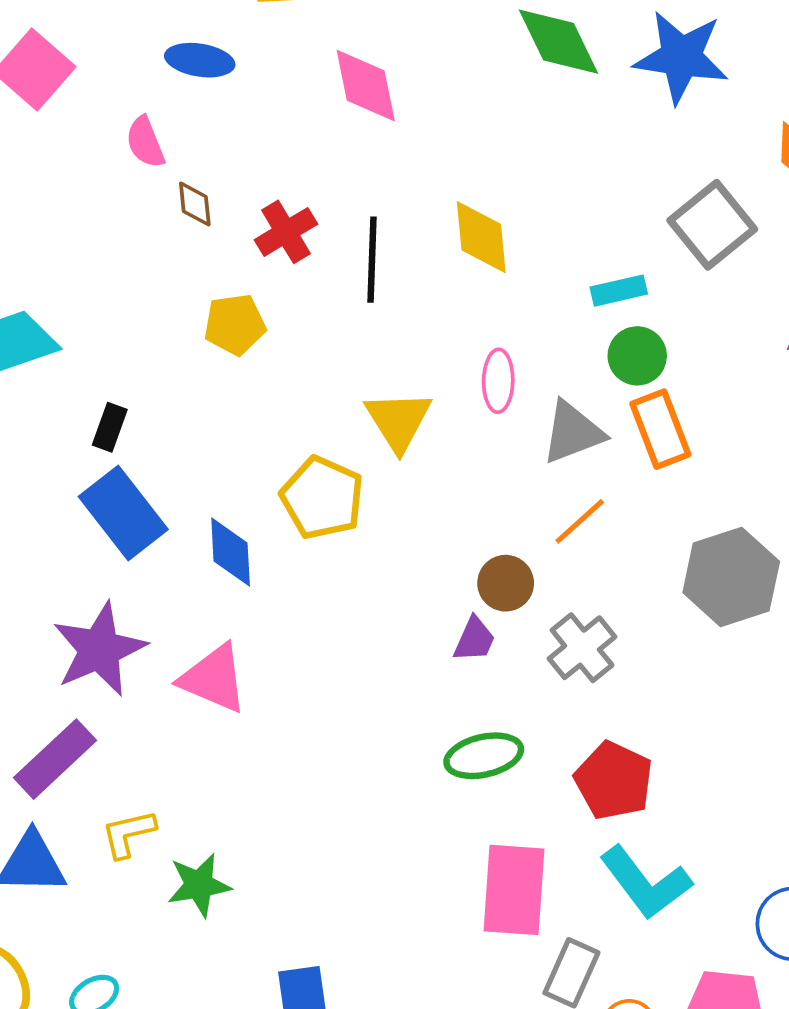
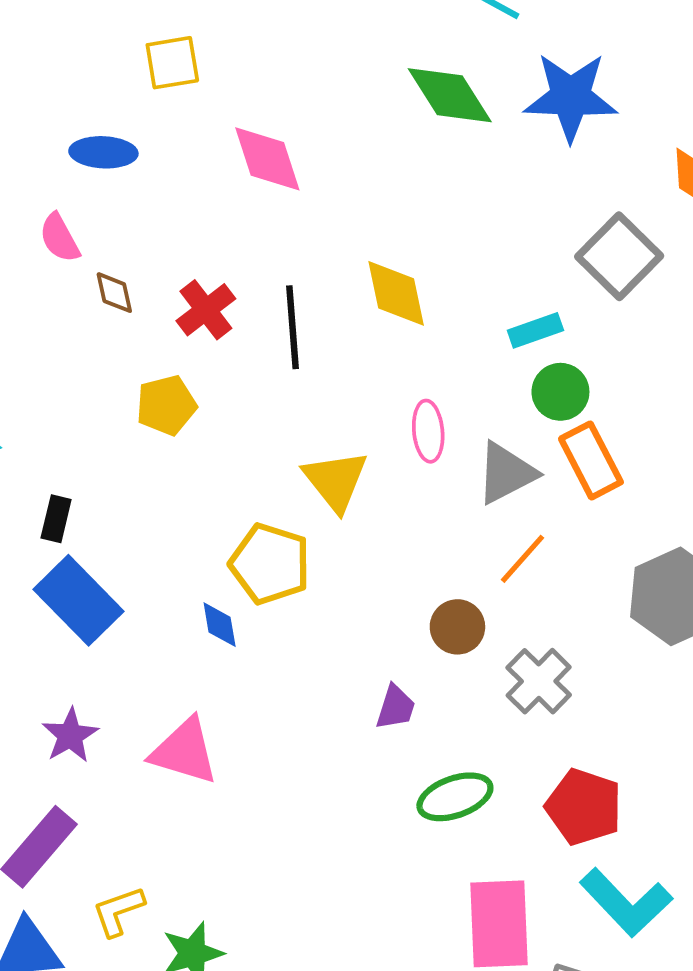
blue diamond: (231, 552) -> (220, 625), moved, size x0.7
purple trapezoid: (474, 639) -> (396, 707), moved
purple star: (99, 649) -> (70, 735), size x0.6

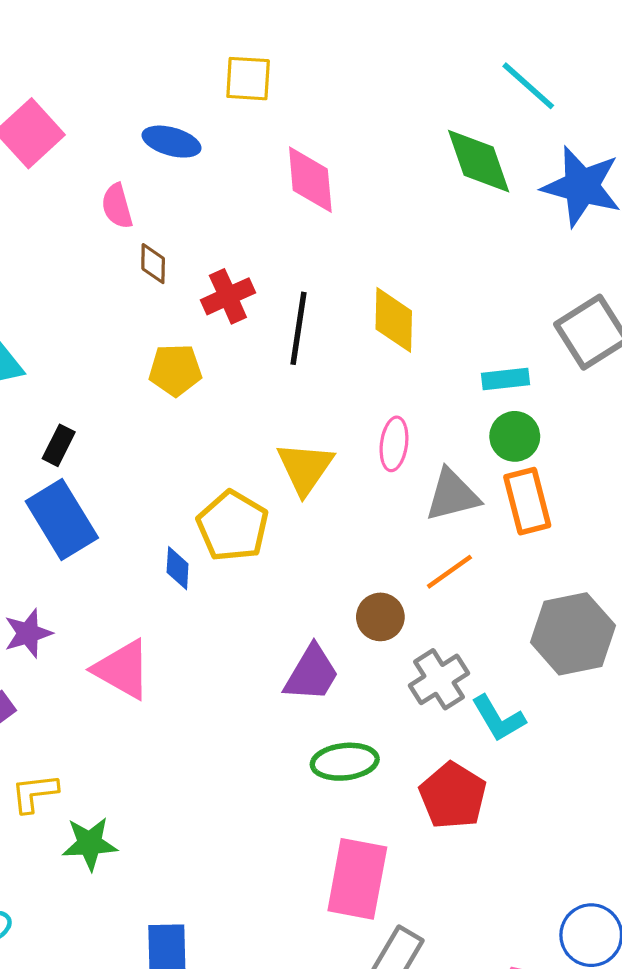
purple trapezoid: (396, 707) -> (312, 673), size x1.5
cyan L-shape: (626, 902) -> (498, 718), moved, size x0.7

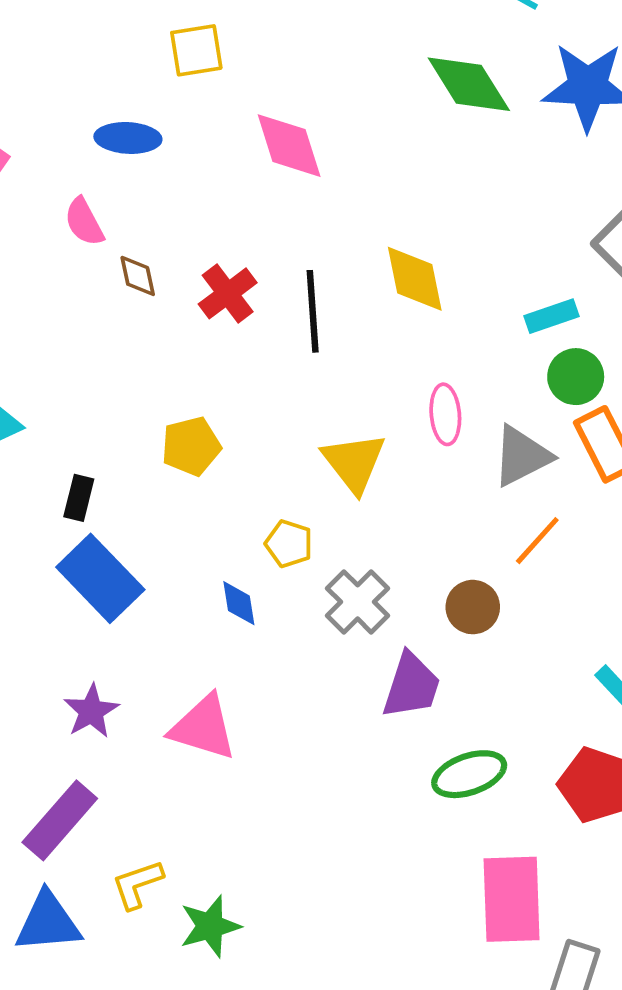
yellow pentagon: (175, 370) -> (191, 446), moved
yellow pentagon: (233, 526) -> (289, 544), size x0.6
gray cross: (439, 679) -> (358, 602), moved

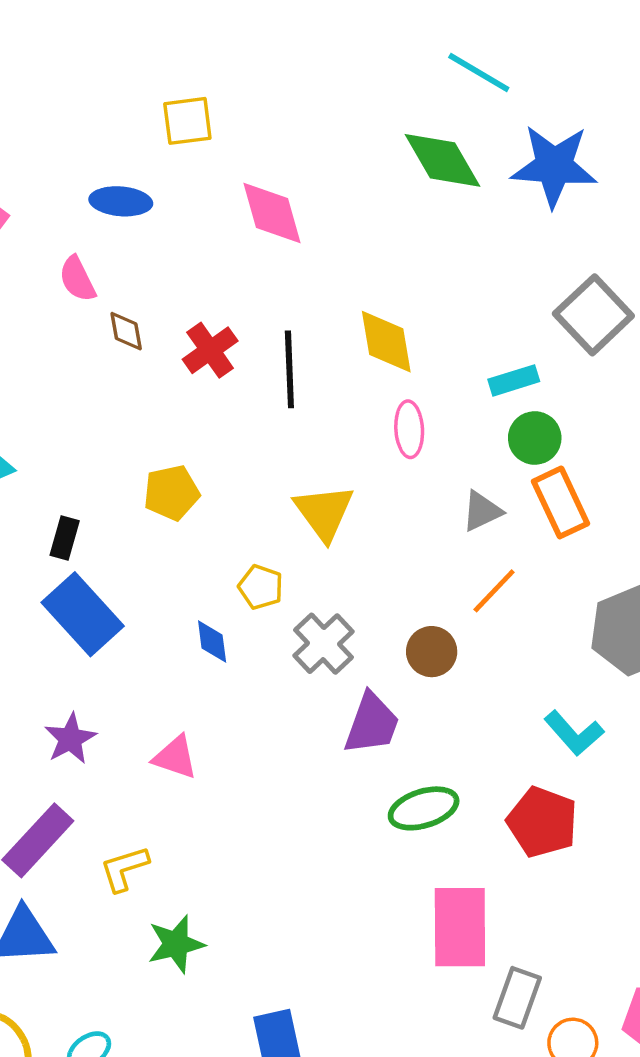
pink ellipse: (445, 414) -> (409, 429), moved
gray triangle: (522, 456) -> (482, 511), size x0.7
pink triangle: (203, 727) -> (175, 757), size x0.7
yellow L-shape: (137, 884) -> (124, 869), moved

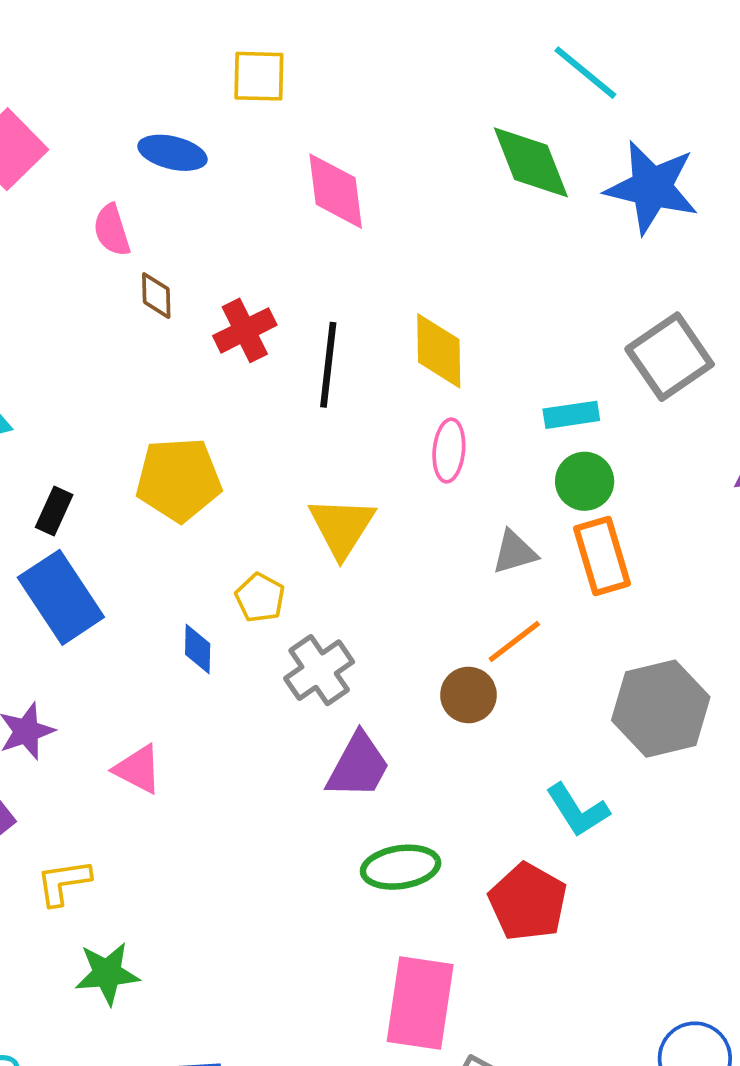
yellow pentagon: (172, 493) -> (179, 480), size x1.4
brown circle: (432, 652) -> (468, 695), moved

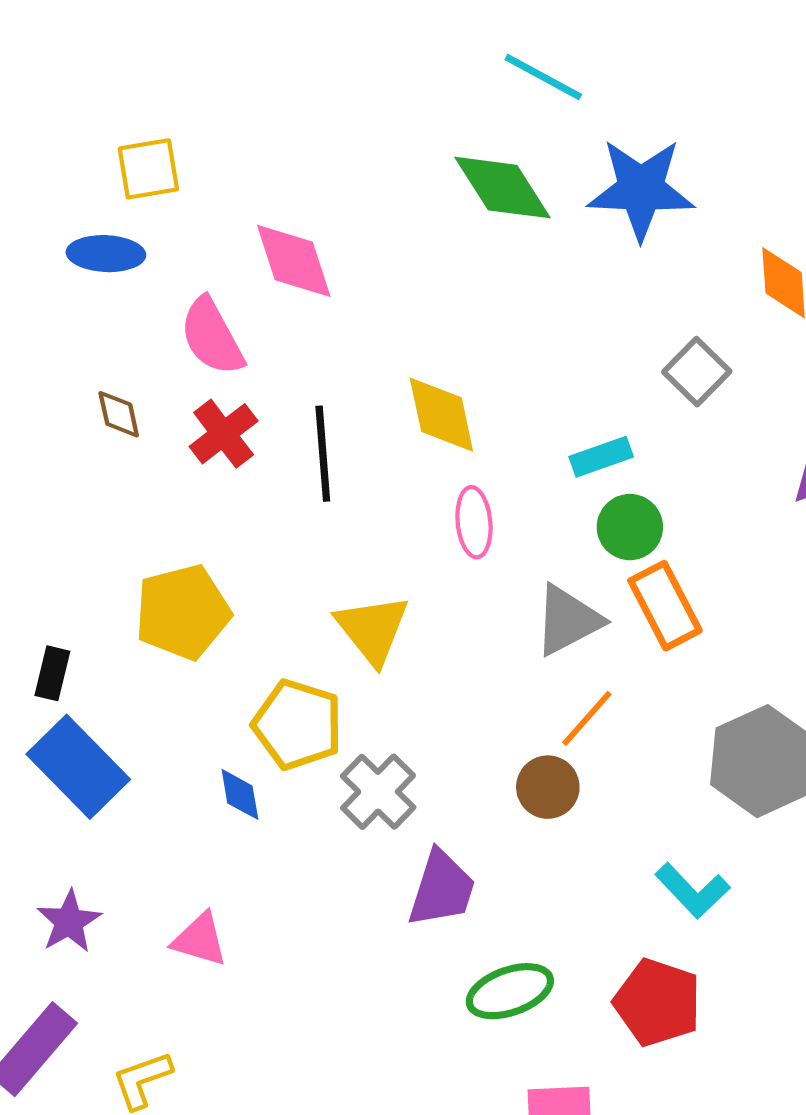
yellow square: (259, 76) -> (148, 169), moved
pink semicircle: (112, 230) -> (212, 336), moved, size x1.4
gray square: (670, 357) -> (697, 372), size x0.7
gray triangle: (514, 552) -> (568, 620), size x1.4
yellow pentagon: (260, 598) -> (298, 725), size x1.6

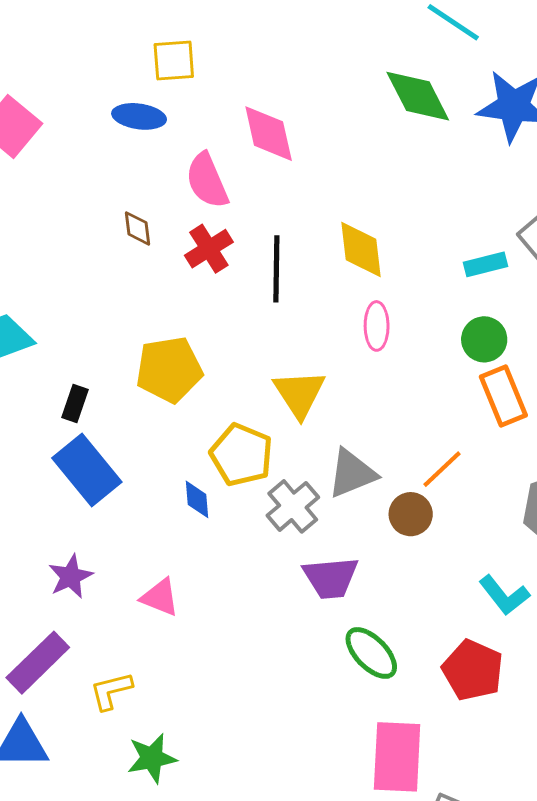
cyan rectangle: (601, 457) -> (486, 264), moved
gray triangle: (568, 620) -> (352, 473), moved
purple trapezoid: (442, 889) -> (331, 578), turned 62
green ellipse: (510, 991) -> (371, 653), turned 60

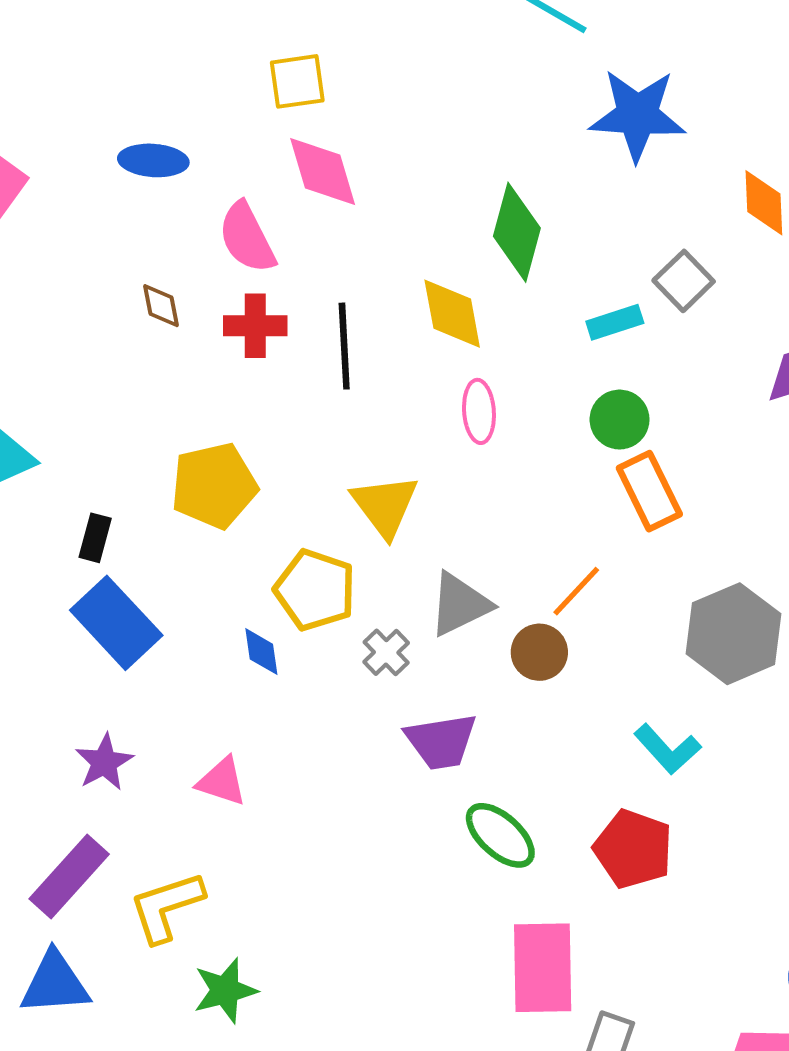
yellow square: (174, 60) -> (297, 81), moved
green diamond: (418, 96) -> (517, 232), moved, turned 46
red cross: (209, 249) -> (255, 326), turned 36
gray cross: (293, 506) -> (386, 652), size x0.7
yellow L-shape: (111, 691) -> (166, 907), size x1.4

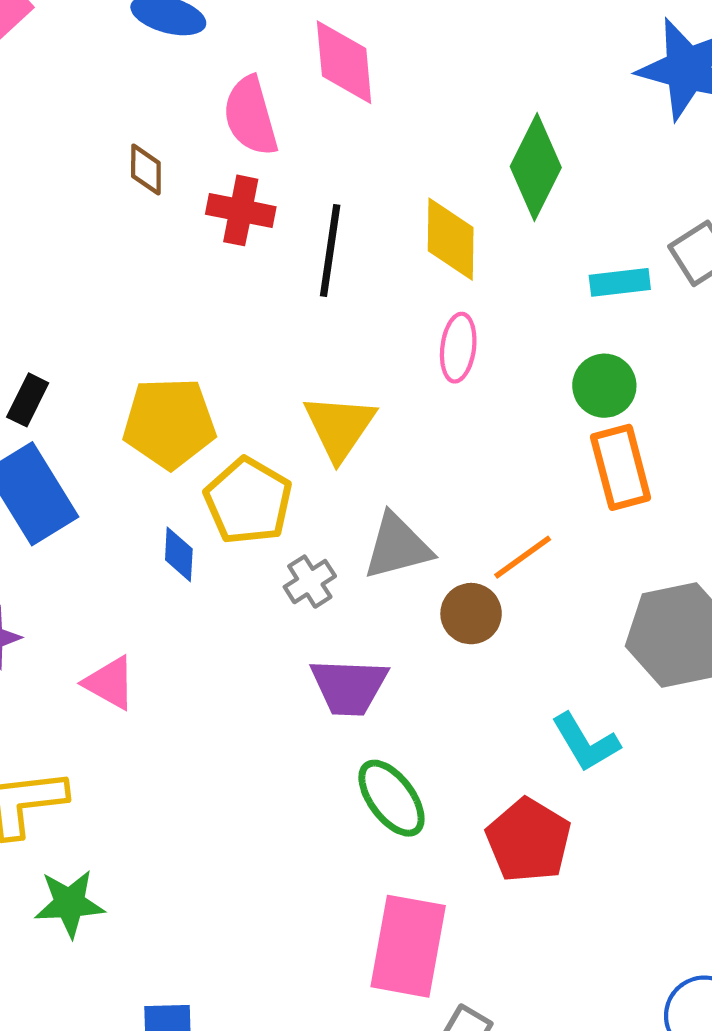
yellow pentagon: (214, 486) -> (169, 423), moved

